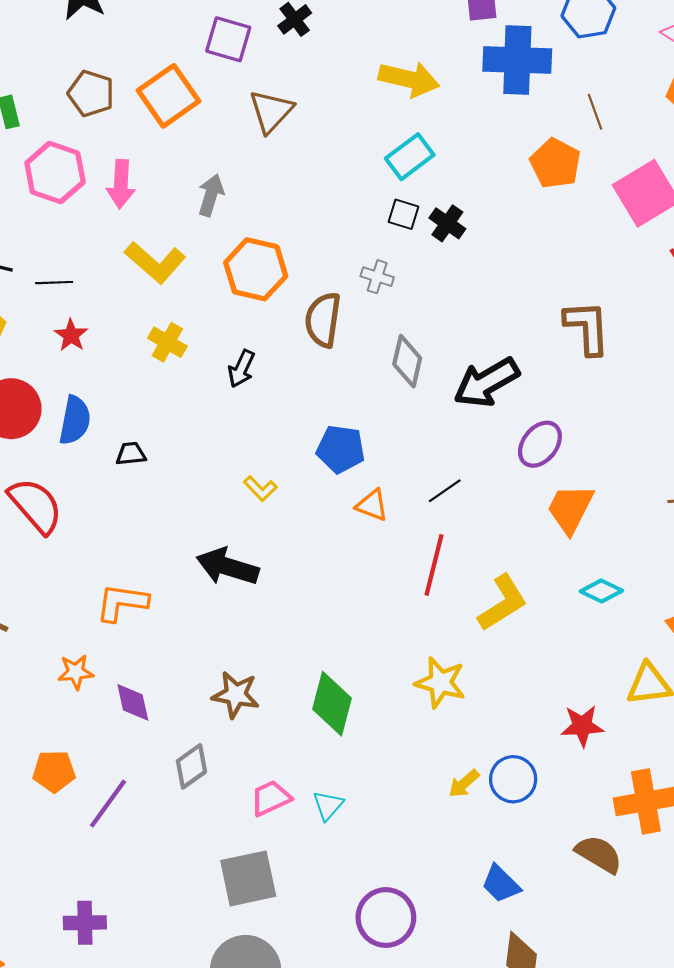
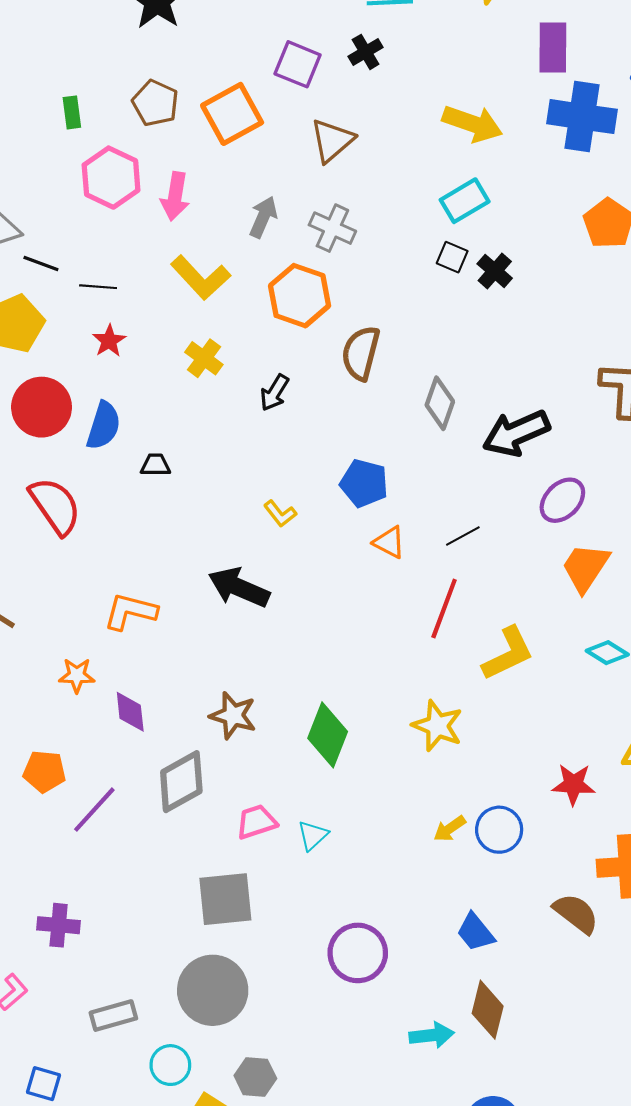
gray cross: (377, 277) -> (332, 228), moved, size x1.4
gray diamond: (191, 766) -> (181, 782), size x1.4

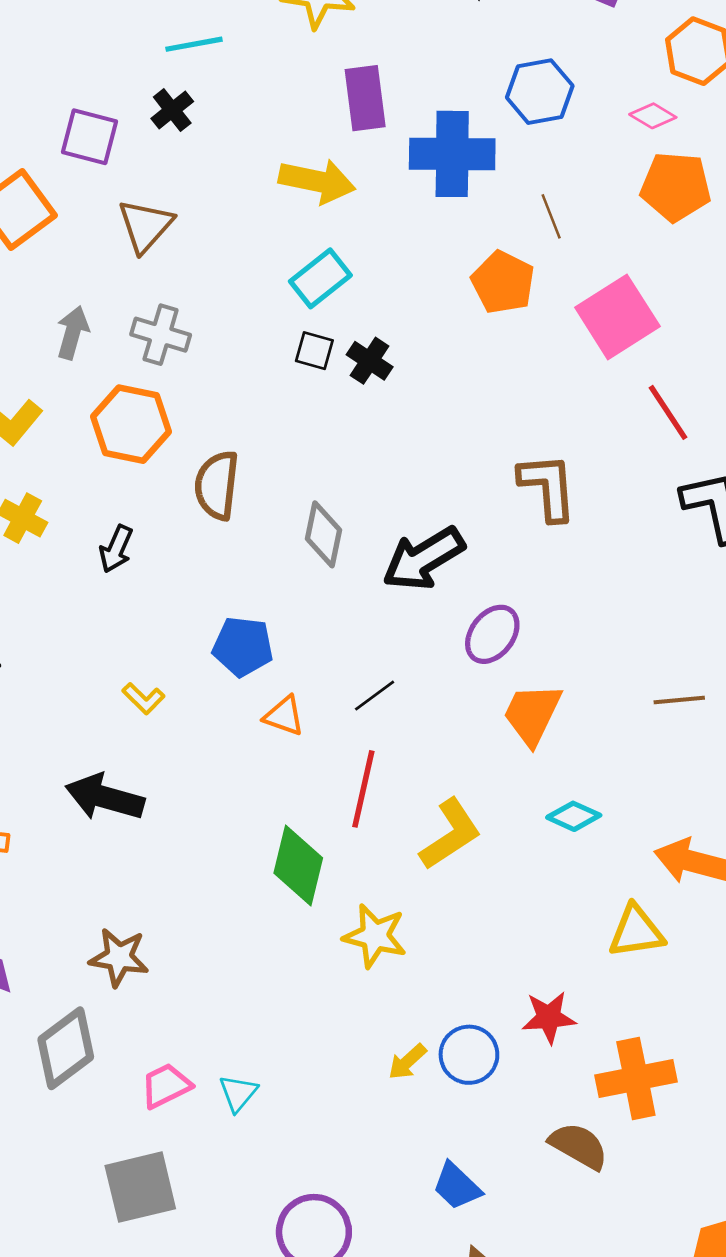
purple rectangle: (553, 47) -> (365, 98), moved
green diamond: (328, 735) -> (298, 866), moved
red star: (573, 784) -> (549, 1017), moved

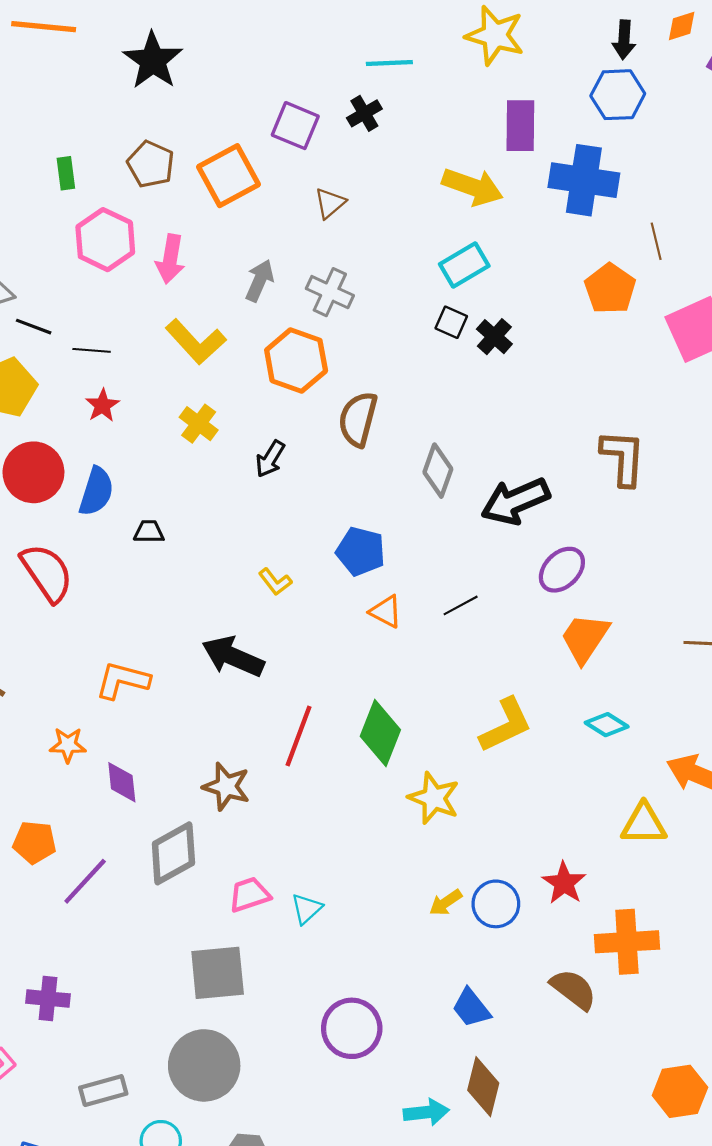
blue hexagon: (540, 92) -> (618, 95), moved
brown triangle: (145, 226) -> (330, 203), size x0.7
red line: (363, 789) -> (298, 736), moved
red star: (549, 1017) -> (564, 883), turned 30

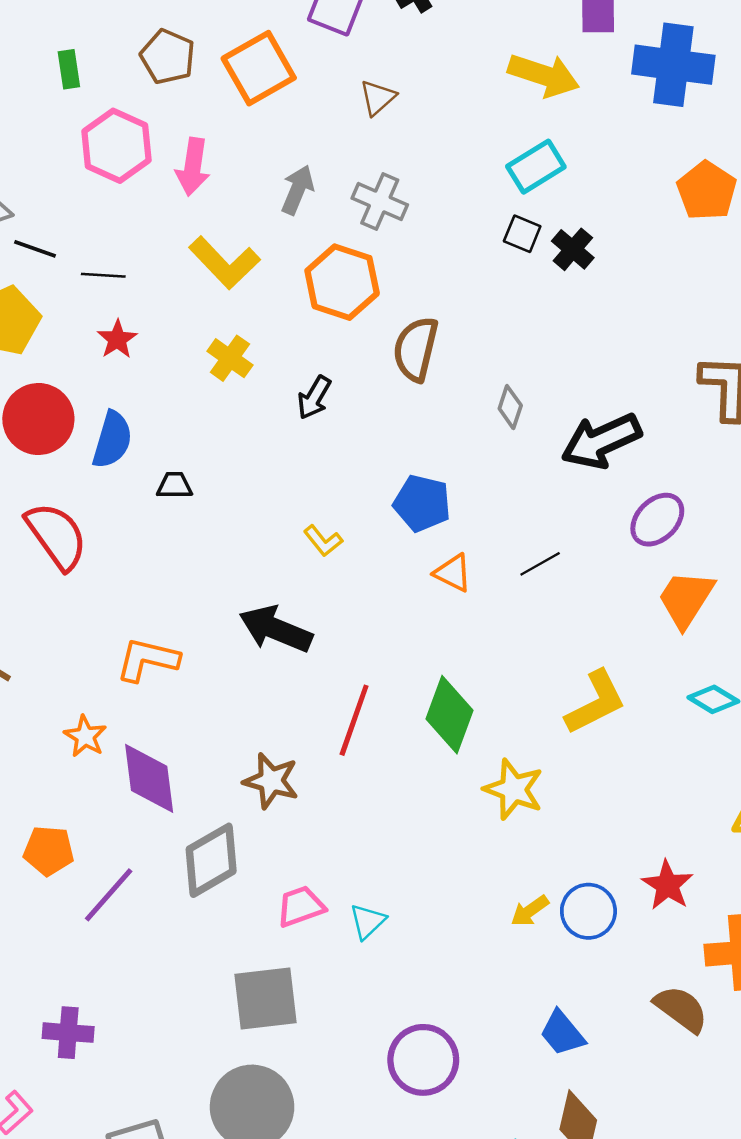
gray diamond: (438, 471) -> (510, 407), size x0.7
orange star: (68, 745) -> (85, 736), turned 30
purple diamond: (122, 782) -> (149, 778), size x1.5

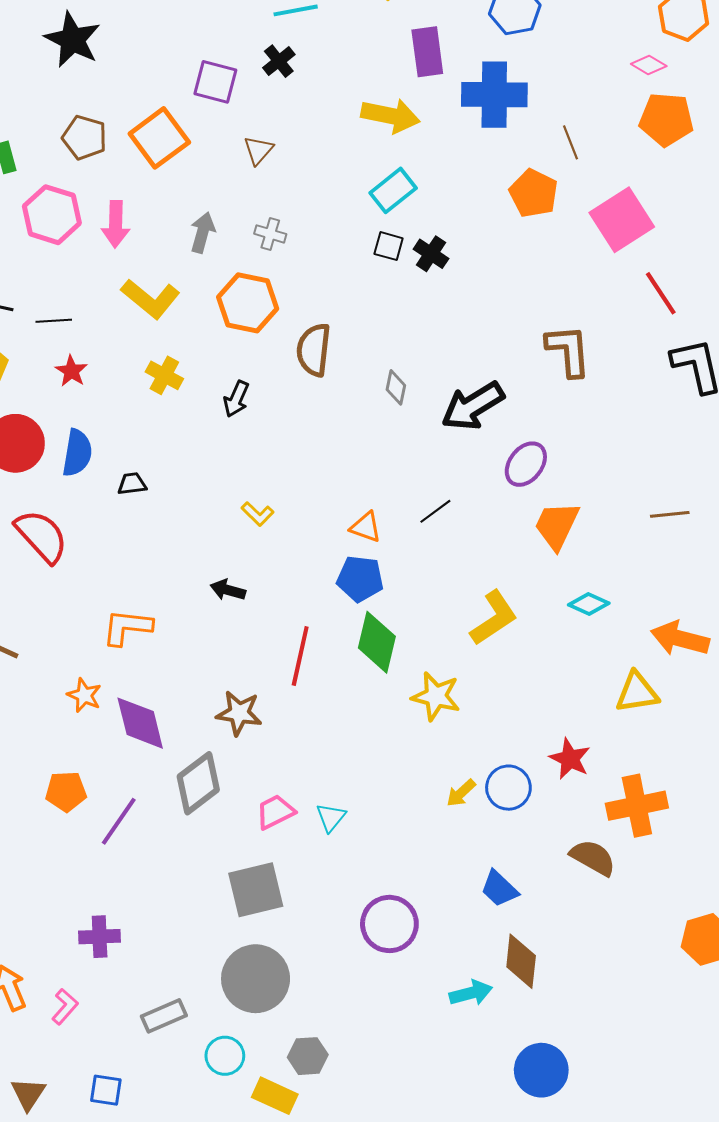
gray cross: (380, 201) -> (270, 234), size x0.7
blue pentagon: (422, 503) -> (360, 579), moved
black arrow: (276, 629) -> (228, 590), size x0.6

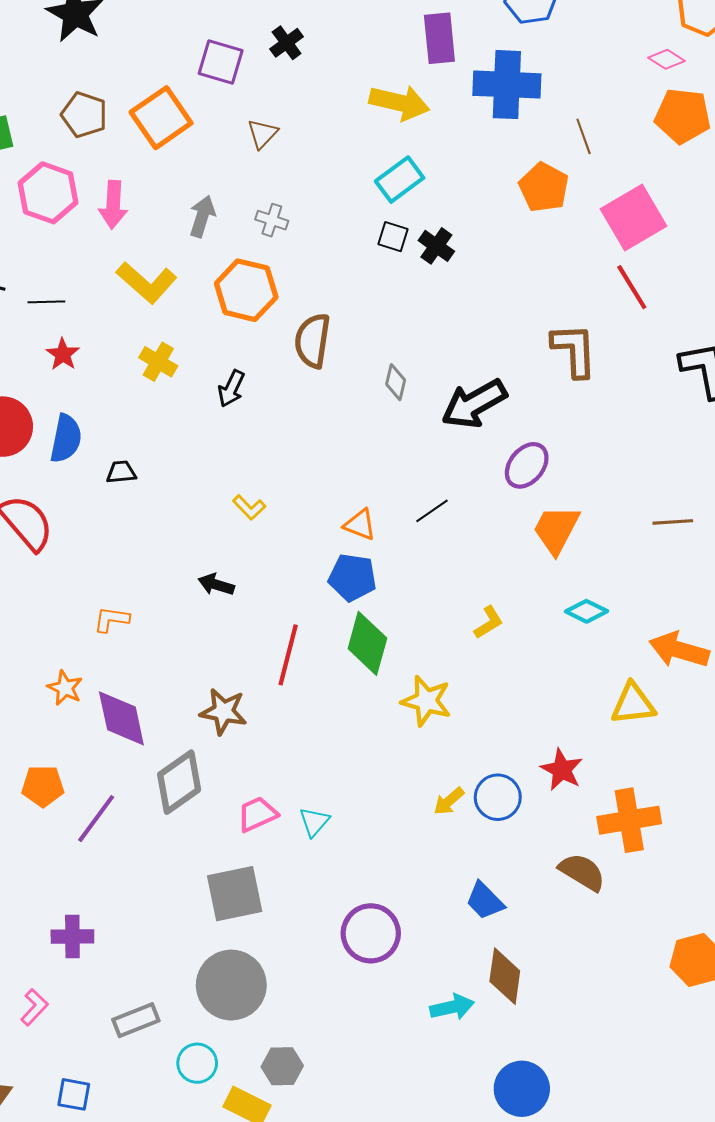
red line: (661, 293) -> (632, 287), moved
yellow L-shape: (494, 618) -> (489, 622), size x0.6
orange L-shape: (127, 627) -> (111, 619), size x0.7

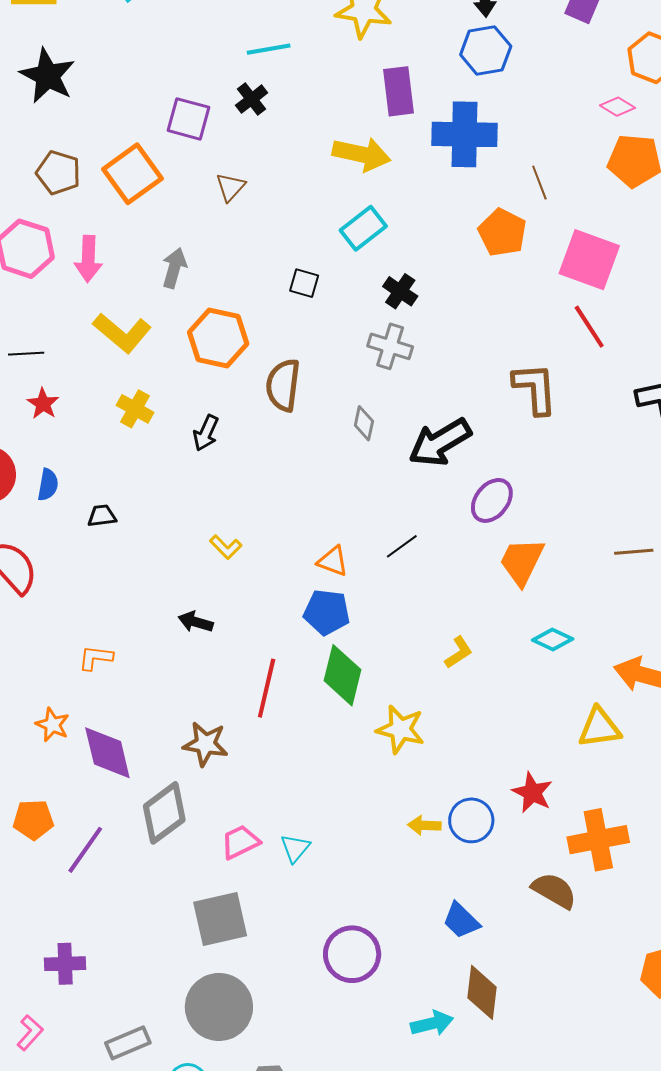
pink square: (634, 218) -> (589, 260), turned -38
gray cross: (272, 220) -> (390, 346), moved, size x1.4
black square: (393, 237) -> (304, 283), moved
blue semicircle: (66, 439) -> (48, 485), size x0.7
yellow arrow: (449, 801) -> (424, 825), turned 44

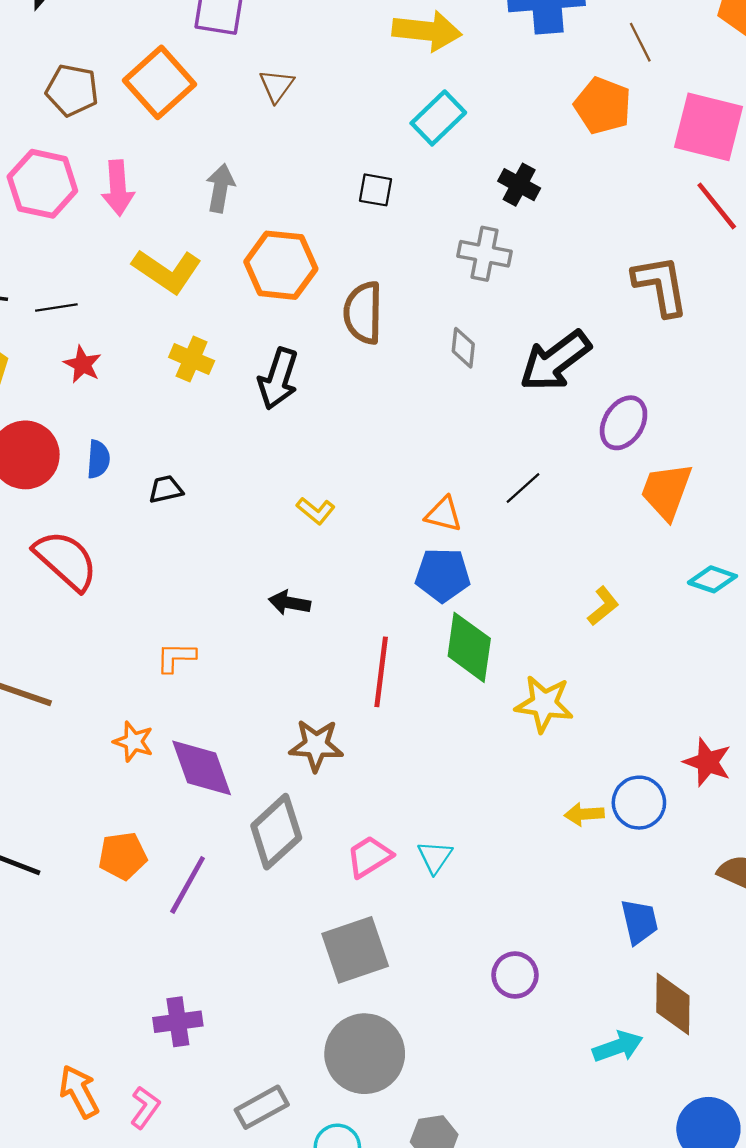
black cross: (400, 291) -> (519, 185), moved
black arrow: (206, 433) -> (278, 379), size x1.4
blue trapezoid: (461, 920) -> (639, 922), turned -141
purple circle: (352, 954) -> (515, 975), size x0.7

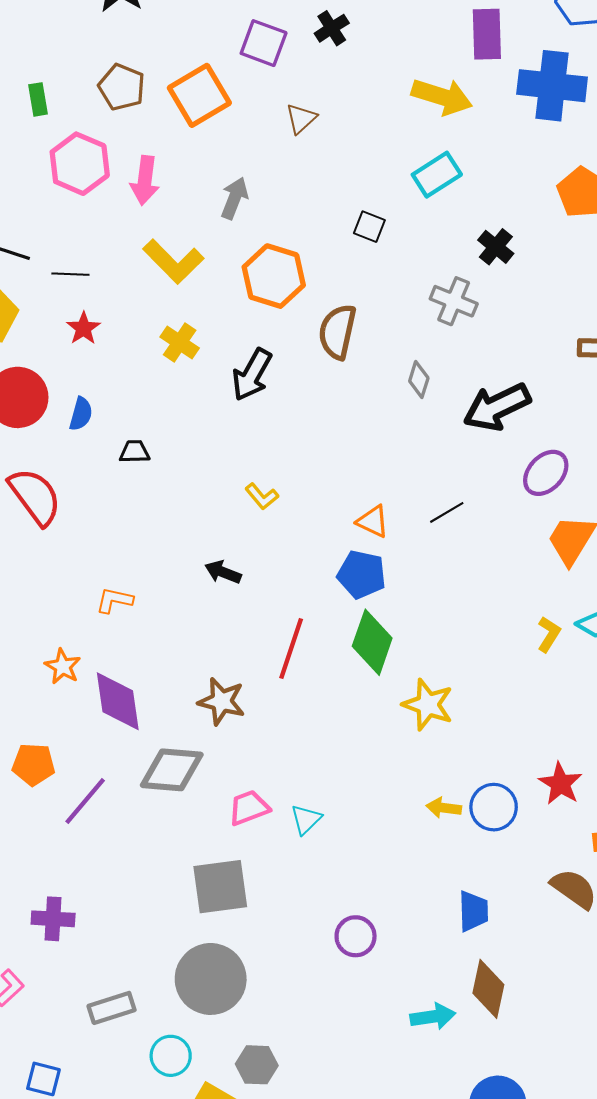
yellow L-shape: (603, 606) -> (549, 634), moved, turned -30
gray diamond: (276, 832) -> (172, 770), turned 36

